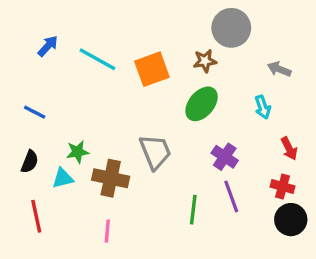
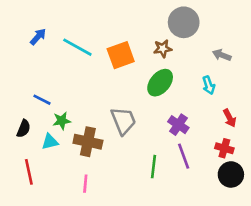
blue line: (35, 112) -> (42, 100), moved

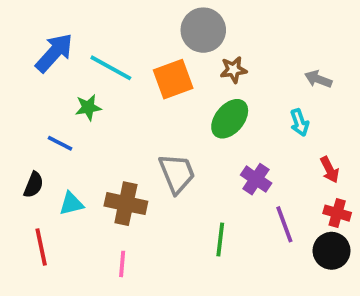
gray circle: (184, 22) -> (203, 30), moved
blue arrow: (38, 37) -> (54, 53), size x1.6
green star: (62, 121) -> (88, 107), moved
red cross: (224, 148) -> (337, 213), moved
purple line: (184, 156) -> (284, 224), moved

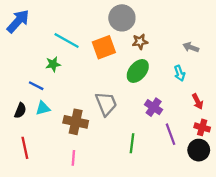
blue arrow: (54, 53) -> (18, 21), moved
cyan triangle: (71, 204) -> (43, 108), moved

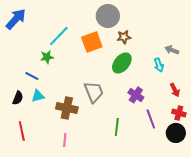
cyan line: (67, 40) -> (59, 36), turned -75
gray arrow: (191, 47) -> (172, 50), moved

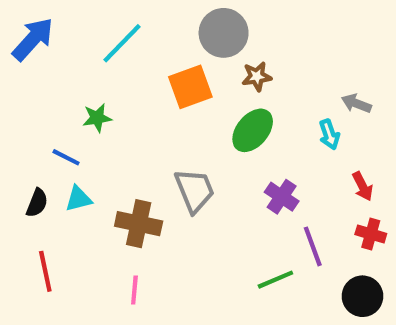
cyan line: (59, 36) -> (122, 43), moved
green line: (117, 127) -> (275, 280), moved, turned 60
black circle: (176, 133) -> (362, 296), moved

